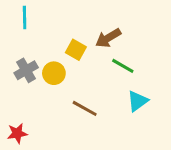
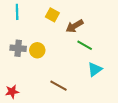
yellow square: (76, 50) -> (52, 15), moved
gray cross: (26, 70) -> (18, 48), turned 35
brown line: (85, 108) -> (58, 86), moved

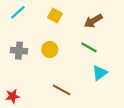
cyan line: (17, 12) -> (18, 12), turned 49
brown arrow: (75, 26) -> (93, 21), moved
yellow circle: (37, 50) -> (50, 50), moved

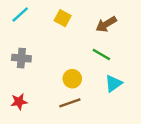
yellow circle: (50, 50) -> (72, 79), moved
brown line: (61, 90) -> (70, 103), turned -48
red star: (13, 96) -> (19, 102), moved

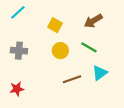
yellow square: (63, 18) -> (55, 25), moved
yellow circle: (72, 79) -> (60, 51), moved
brown line: (70, 103) -> (72, 79), moved

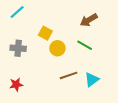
yellow square: (55, 25) -> (45, 33), moved
cyan triangle: (100, 73) -> (92, 79), moved

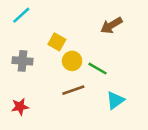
green line: (85, 45) -> (97, 69), moved
brown line: (69, 75) -> (73, 90), moved

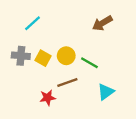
cyan line: (21, 15) -> (32, 23), moved
yellow square: (57, 42) -> (43, 58), moved
red star: (20, 107) -> (48, 98), moved

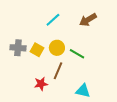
cyan line: (32, 23) -> (53, 20), moved
brown line: (67, 83) -> (58, 71), turned -48
cyan triangle: (106, 92) -> (83, 91), moved, turned 49

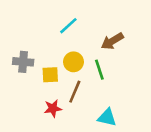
brown arrow: (88, 20) -> (112, 41), moved
yellow square: (37, 50) -> (50, 75), moved, turned -32
green line: (77, 54) -> (99, 70), turned 42

